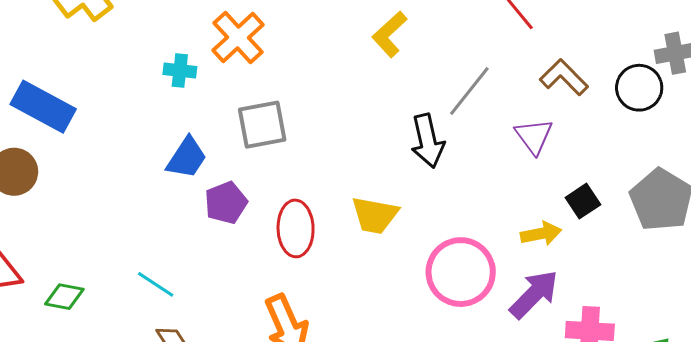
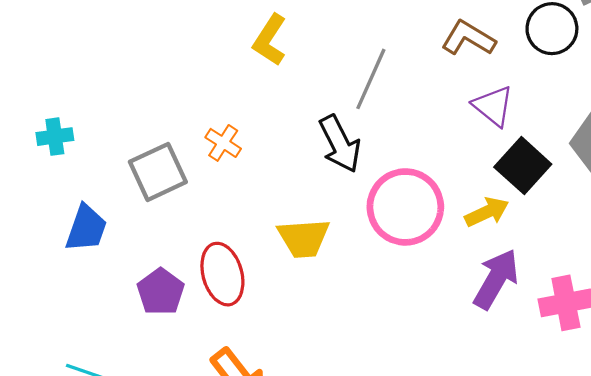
orange cross: (238, 38) -> (223, 143), moved, size x0.6
purple triangle: (534, 136) -> (493, 106), moved
black square: (583, 201) -> (523, 166), size x1.4
purple pentagon: (226, 203) -> (161, 292), moved
pink circle: (461, 272) -> (405, 207), moved

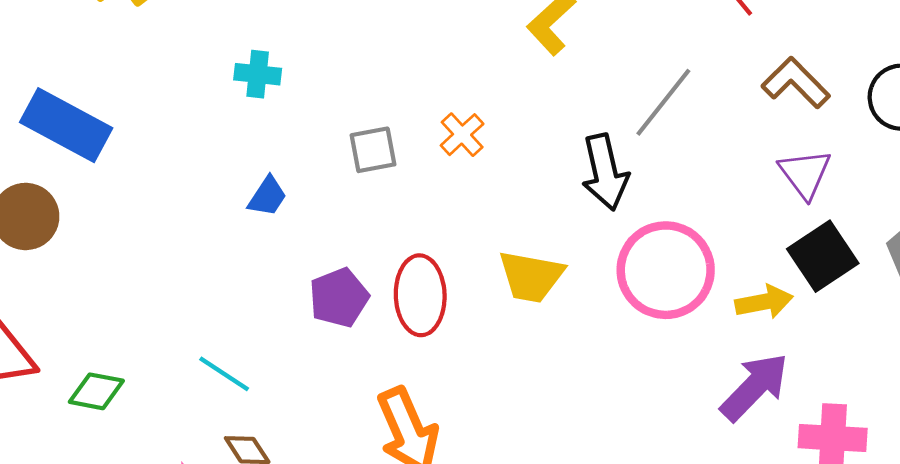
gray square: (158, 172) -> (373, 150), size x0.7
blue trapezoid: (86, 228) -> (267, 196), size x0.7

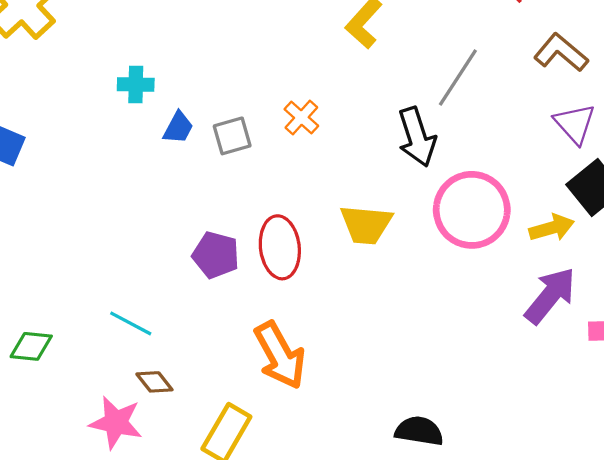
blue trapezoid: (267, 196) -> (178, 128), moved
purple pentagon: (339, 298) -> (216, 255), turned -30

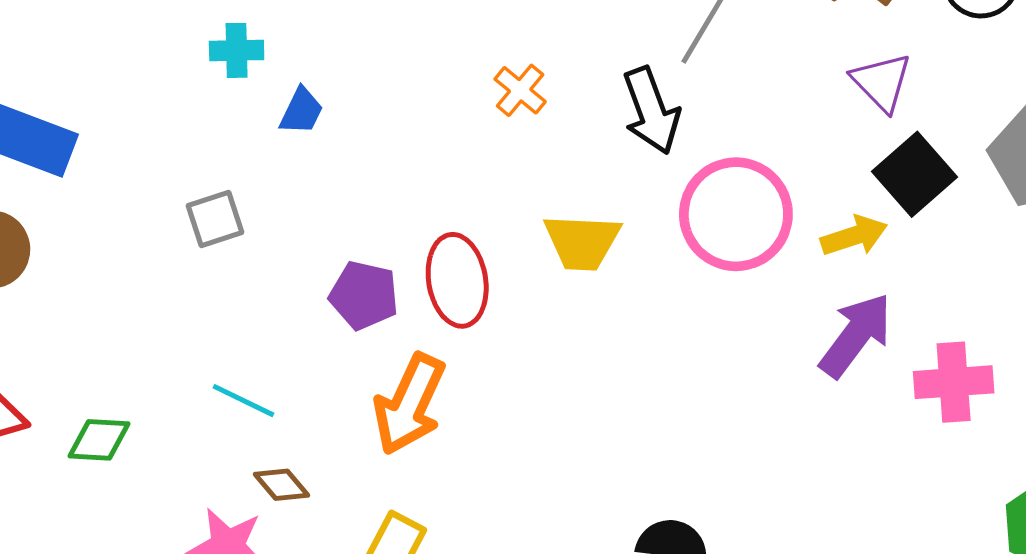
orange cross: (301, 118) -> (520, 90), moved
gray square: (232, 136) -> (215, 219), moved
orange arrow: (280, 355) -> (409, 404), moved, turned 56

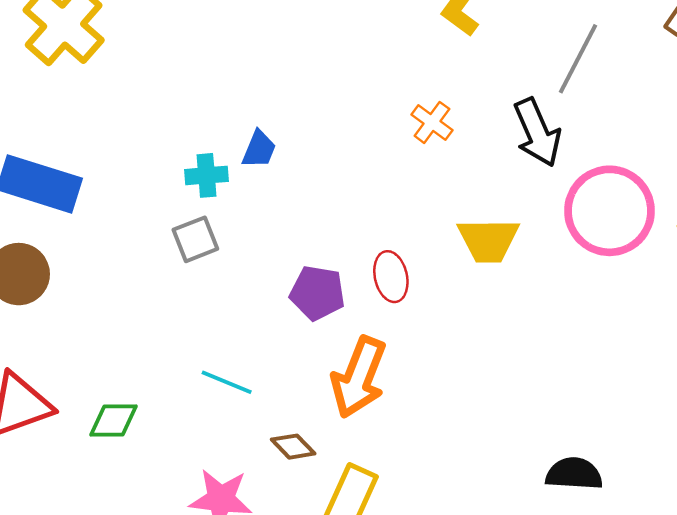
cyan cross: (237, 50) -> (207, 175), moved
red ellipse: (457, 280) -> (391, 277), size x0.7
brown diamond: (281, 485) -> (293, 447), moved

